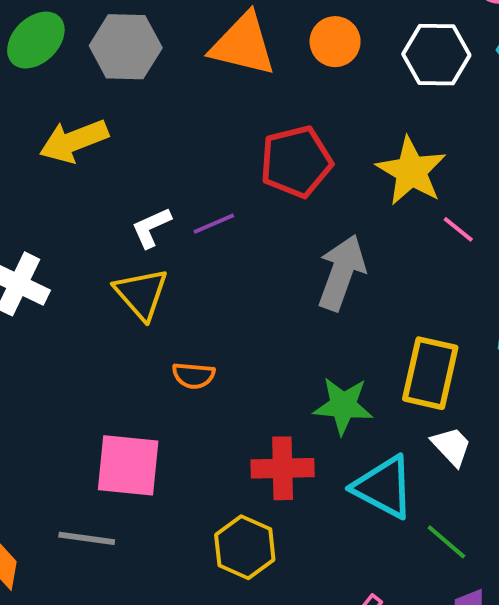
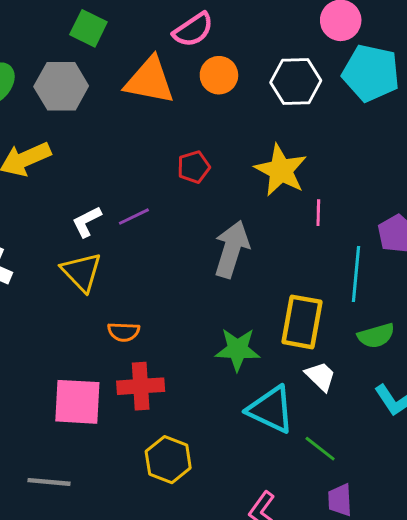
red pentagon: (296, 162) -> (194, 167), size x0.6
pink line: (458, 229) -> (318, 213), turned 55
red cross: (283, 468) -> (141, 386), moved
gray line: (87, 538) -> (49, 482), moved

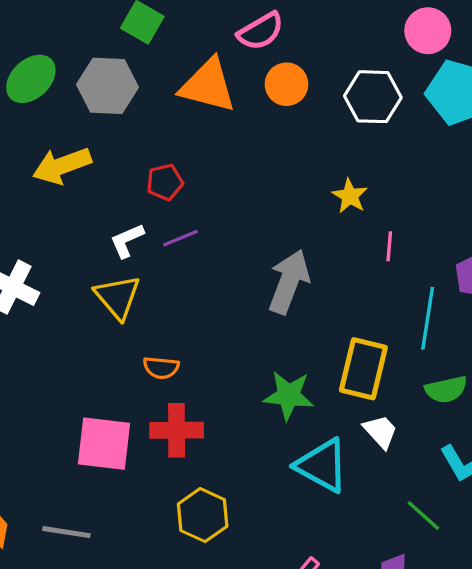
red pentagon: (194, 167) -> (165, 182), moved
yellow star: (281, 170) -> (350, 196), size x0.6
green line: (320, 449) -> (423, 515), moved

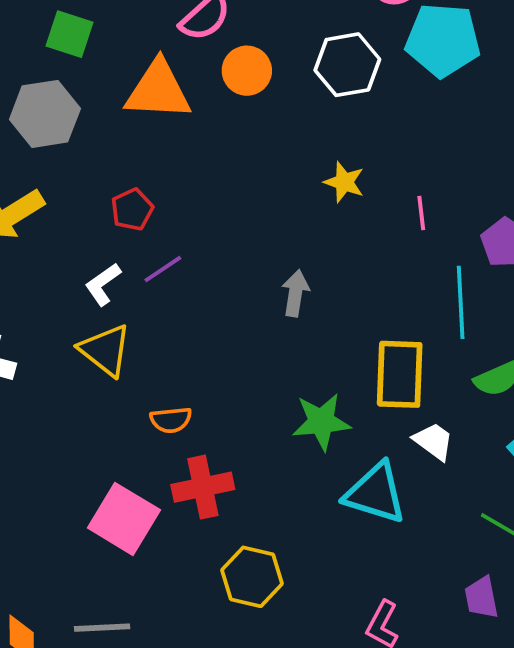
pink line: (389, 246) -> (421, 213), moved
gray arrow: (289, 282) -> (295, 293), size x0.6
pink square: (104, 444) -> (124, 519), turned 36

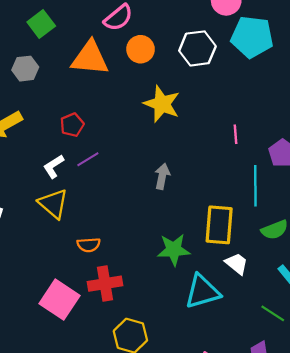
green square: (70, 34) -> (41, 24), turned 32
gray hexagon: (45, 114) -> (25, 69), size x0.7
yellow star: (344, 182) -> (162, 104), moved, size x1.6
cyan triangle: (375, 493) -> (202, 291), turned -36

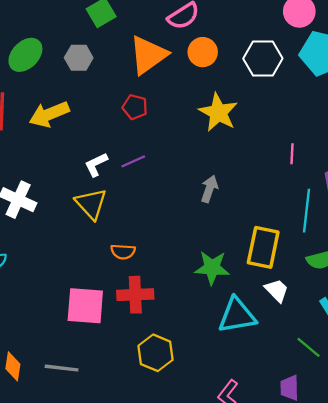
orange triangle: (90, 58) -> (148, 55), turned -48
red pentagon: (72, 125) -> (135, 107), moved, turned 30
pink square: (60, 300) -> (85, 306), turned -36

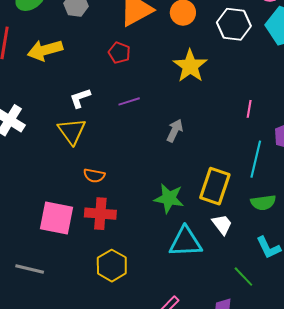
purple line: (133, 161) -> (129, 101), moved

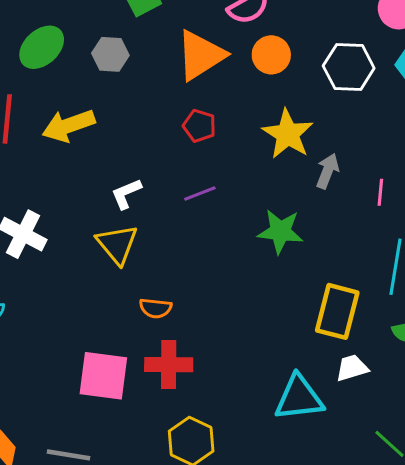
red pentagon: (119, 53) -> (199, 126), moved
gray arrow: (175, 131) -> (328, 171), moved
green star: (169, 198) -> (280, 231), moved
white trapezoid: (222, 224) -> (352, 368), turned -65

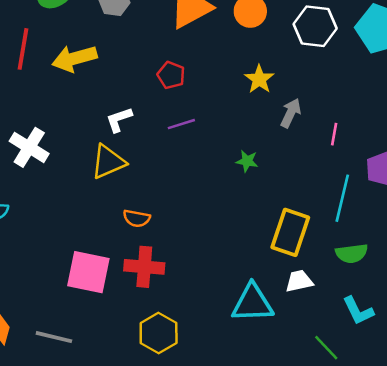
red pentagon: (199, 126) -> (171, 75), moved
yellow star: (288, 134) -> (259, 79), size x0.7
green star: (280, 231) -> (247, 161), size x0.6
yellow triangle: (117, 244) -> (108, 162), turned 42

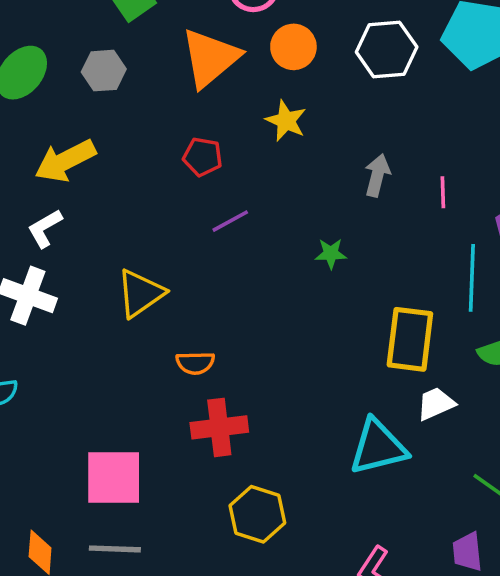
yellow star: (259, 79) -> (286, 121), moved
white L-shape: (119, 120) -> (45, 228), moved
pink square: (88, 272) -> (114, 478), moved

